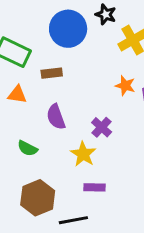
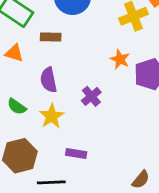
yellow star: (83, 154) -> (52, 116), moved

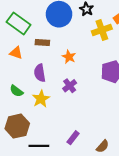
orange star: (120, 59) -> (69, 57), moved
purple rectangle: (76, 154) -> (73, 138), moved, turned -64

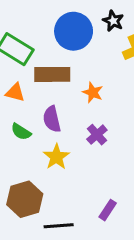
brown rectangle: (42, 42) -> (52, 74), size x1.6
green semicircle: (16, 91) -> (21, 132), moved

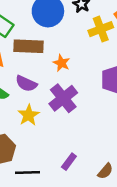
purple semicircle: (52, 119) -> (26, 84), turned -55
purple cross: (97, 135) -> (63, 98), size x1.6

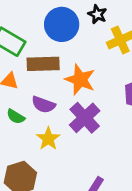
orange star: (61, 63) -> (80, 80), size x1.6

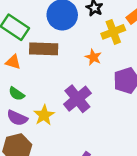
orange star: (80, 80) -> (93, 57), moved, size x0.6
purple semicircle: (43, 105) -> (17, 118), moved

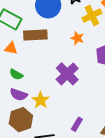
yellow star: (44, 115) -> (41, 100), moved

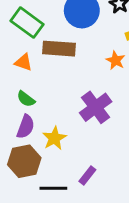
purple semicircle: (19, 95) -> (26, 127), turned -96
purple rectangle: (77, 124) -> (87, 176), moved

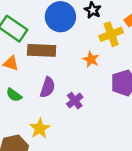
purple cross: (96, 107) -> (75, 101), size x0.6
purple semicircle: (26, 127) -> (48, 87), moved

